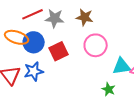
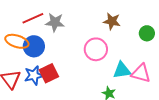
brown star: (85, 17) -> (112, 21), moved
red square: (59, 51) -> (49, 73), moved

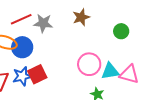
brown star: (112, 21) -> (81, 17), moved, turned -30
green circle: (147, 33) -> (121, 31), moved
pink circle: (96, 49) -> (89, 64), moved

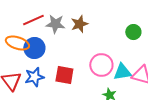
brown star: (81, 17) -> (79, 24), moved
red square: (37, 74) -> (64, 75), moved, turned 36

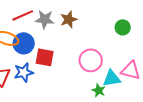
cyan triangle: (122, 72) -> (112, 78), moved
red square: (64, 75) -> (45, 57), moved

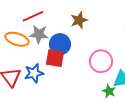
gray star: (45, 19) -> (39, 34), moved
blue circle: (24, 43) -> (60, 44), moved

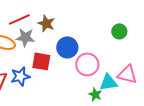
brown star: (79, 20) -> (46, 23), moved, turned -30
blue circle: (60, 44) -> (67, 47), moved

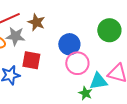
green circle: (119, 31) -> (109, 30), size x1.5
blue circle: (67, 47) -> (69, 44), moved

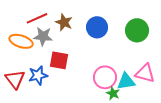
blue circle: (69, 44) -> (97, 27), moved
pink circle: (77, 63) -> (105, 77), moved

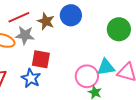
blue circle: (97, 27) -> (71, 15), moved
blue star: (38, 75) -> (31, 78), moved, turned -30
cyan triangle: (126, 81) -> (106, 67), moved

